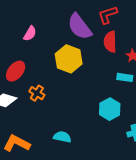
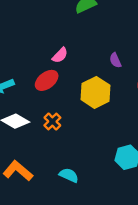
purple semicircle: (80, 27) -> (115, 60), size x0.5
red ellipse: (16, 71) -> (47, 80), moved

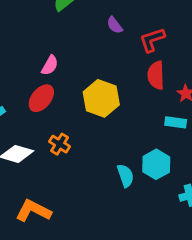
purple semicircle: (115, 60) -> (115, 25), moved
cyan semicircle: (69, 175) -> (125, 176), moved, turned 60

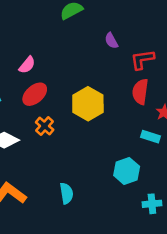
pink semicircle: (50, 65) -> (27, 65), moved
orange cross: (60, 144) -> (45, 126), moved
cyan semicircle: (125, 176) -> (66, 193), moved

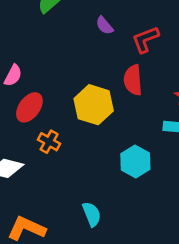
red semicircle: (140, 92) -> (133, 80), moved
cyan hexagon: (127, 171) -> (135, 162), moved

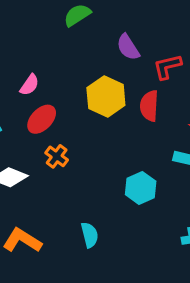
purple semicircle: (104, 26) -> (128, 47), size x1.4
yellow hexagon: (94, 105) -> (106, 96), moved

